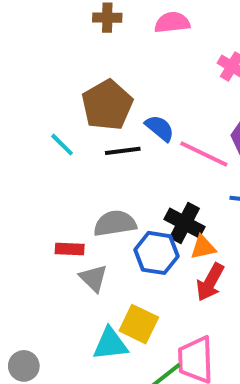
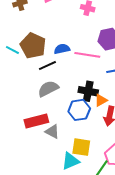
blue semicircle: (160, 128) -> (62, 49), turned -35
cyan line: (62, 145) -> (12, 50), moved
gray semicircle: (115, 223) -> (48, 89), moved
red rectangle: (70, 249) -> (36, 121), size x1.6

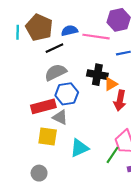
cyan line: (12, 50) -> (18, 32), turned 64
blue hexagon: (79, 110) -> (67, 94), moved
yellow square: (81, 147) -> (48, 137), moved

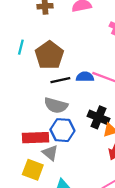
blue semicircle: (69, 31) -> (85, 77), moved
cyan line: (18, 32) -> (21, 47), moved
gray semicircle: (56, 72) -> (56, 105), turned -150

